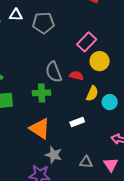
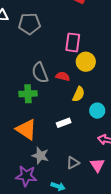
pink rectangle: (87, 42) -> (73, 42), turned -36
cyan circle: (110, 102) -> (97, 111), moved
gray triangle: (86, 162) -> (73, 163), turned -32

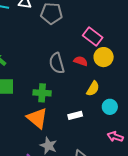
pink rectangle: (73, 42) -> (93, 37), turned -66
red semicircle: (63, 76) -> (81, 61), moved
green cross: (28, 94) -> (42, 93), moved

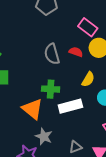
green cross: (42, 93) -> (51, 89), moved
white rectangle: (75, 115) -> (70, 106), size x1.6

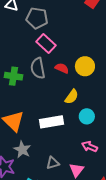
pink rectangle: (88, 27) -> (46, 44), moved
green cross: (51, 89) -> (13, 76), moved

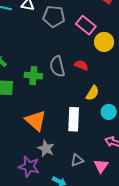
pink rectangle: (46, 44) -> (86, 25), moved
yellow circle: (85, 66) -> (104, 42), moved
white rectangle: (52, 122) -> (74, 119), turned -75

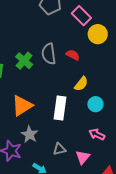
green cross: (33, 76) -> (24, 61), turned 30
orange triangle: (36, 121) -> (22, 106), turned 40

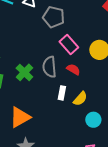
pink rectangle: (81, 16) -> (69, 44), moved
white rectangle: (60, 108) -> (62, 93), moved, size x0.6

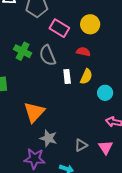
red semicircle: (73, 69) -> (83, 52), moved
green cross: (24, 72) -> (23, 51), moved

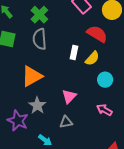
red semicircle: (83, 52) -> (97, 34), size x1.5
gray semicircle: (47, 55) -> (40, 39), moved
pink triangle: (106, 147) -> (69, 96), moved

